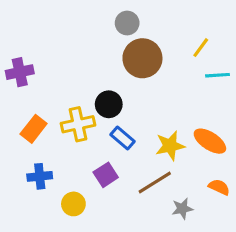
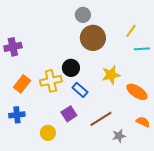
yellow star: (170, 146) -> (111, 75), moved
blue cross: (40, 176) -> (17, 115), moved

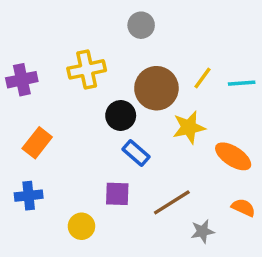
yellow line: (131, 31) -> (202, 78), moved
brown circle: (93, 38) -> (156, 88), moved
yellow cross: (51, 81) -> (87, 69), moved
purple square: (69, 114) -> (117, 194), turned 35

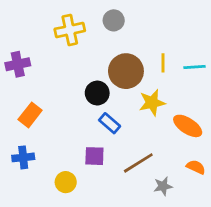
yellow cross: (87, 69) -> (70, 30), moved
yellow line: (202, 78) -> (163, 63), turned -36

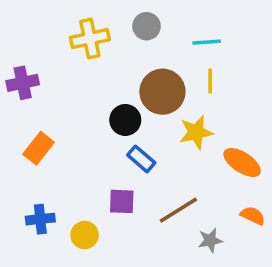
cyan line: (195, 67) -> (207, 42), moved
blue cross: (23, 157) -> (40, 219), moved

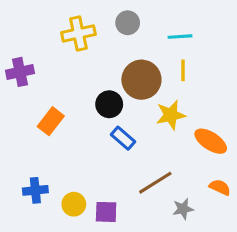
orange rectangle: (39, 148) -> (51, 121), moved
purple square: (122, 201) -> (106, 212), moved

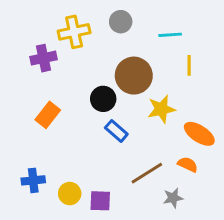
yellow line: (183, 70) -> (189, 65), moved
purple cross: (20, 72) -> (43, 58), moved
orange semicircle: (220, 187) -> (188, 164), moved

